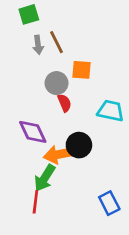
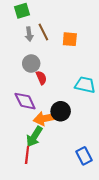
orange square: (82, 70) -> (70, 39), moved
gray circle: (57, 83) -> (31, 64), moved
red semicircle: (64, 103) -> (41, 78), moved

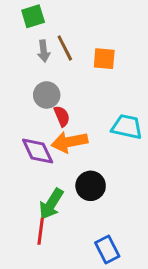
black circle: (61, 111) -> (91, 186), moved
orange arrow: (45, 118) -> (69, 142), moved
blue rectangle: (84, 156) -> (107, 249), moved

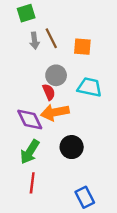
gray circle: (47, 95) -> (56, 75), moved
cyan trapezoid: (127, 127) -> (90, 87), moved
green arrow: (51, 204) -> (30, 152), moved

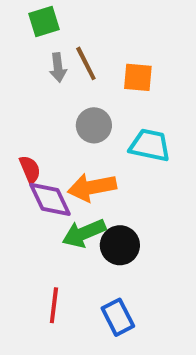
red semicircle: (49, 92) -> (30, 169), moved
green arrow: (30, 152) -> (84, 233), moved, turned 35
blue rectangle: (85, 197) -> (118, 317), moved

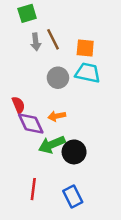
cyan trapezoid: (150, 145) -> (88, 73), moved
orange arrow: (92, 187) -> (57, 116), size x0.6

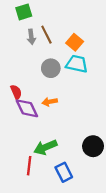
orange square: (85, 48) -> (75, 42), turned 35
green arrow: (52, 145) -> (45, 147), moved
black circle: (74, 152) -> (93, 146), moved

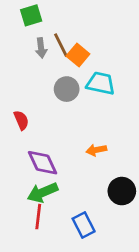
orange square: (75, 42) -> (78, 55), moved
orange arrow: (50, 102) -> (96, 150), moved
purple diamond: (27, 108) -> (43, 163), moved
green arrow: (45, 147) -> (43, 192), moved

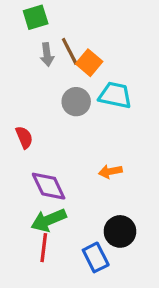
black circle: (122, 191) -> (120, 231), moved

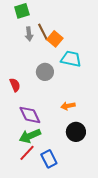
gray circle: (76, 102) -> (45, 72), moved
black circle: (120, 231) -> (76, 132), moved
red line: (44, 248) -> (27, 153), turned 36
blue rectangle: (96, 257) -> (49, 159), moved

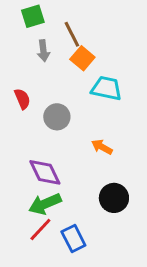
brown line: (43, 32) -> (72, 34), moved
gray circle: (45, 72) -> (57, 117), moved
red semicircle: (15, 85) -> (22, 99), moved
orange arrow: (68, 106) -> (102, 147), moved, turned 40

